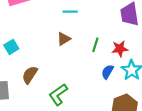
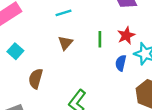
cyan square: (11, 47) -> (15, 51), moved
brown semicircle: (30, 75) -> (36, 79), moved

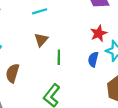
green line: (100, 39) -> (59, 57), moved

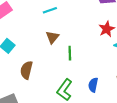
blue semicircle: (93, 59) -> (93, 85), moved

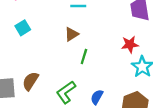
brown semicircle: (26, 70) -> (30, 81), moved

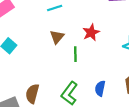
red star: (130, 44) -> (91, 32), moved

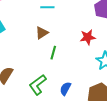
red star: (91, 32) -> (88, 37), moved

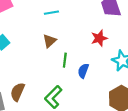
blue semicircle: (65, 89) -> (83, 71), moved

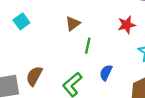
blue semicircle: (83, 71) -> (106, 73), moved

